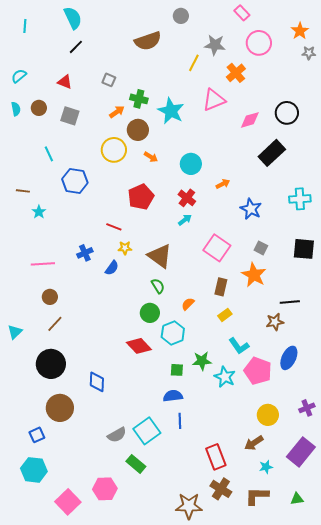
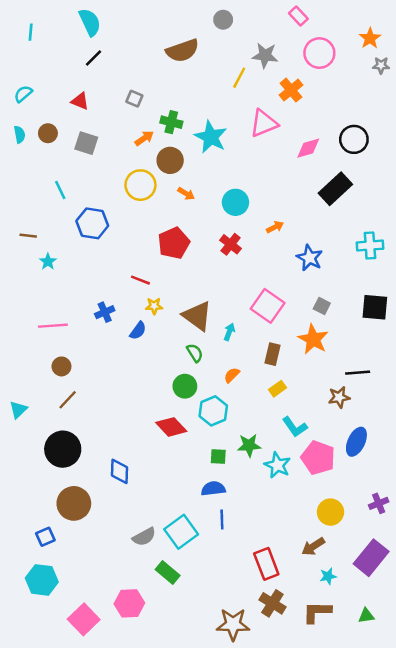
cyan arrow: (185, 220) -> (229, 332), moved, turned -32

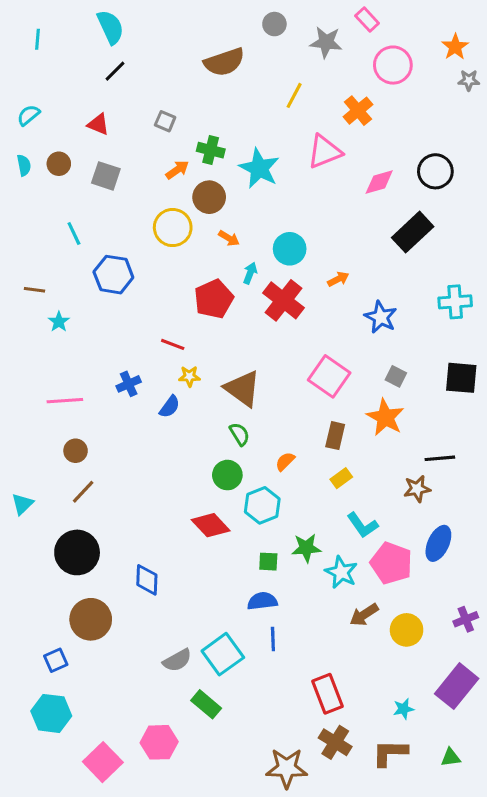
gray star: (265, 56) -> (326, 42), moved
red cross: (231, 244) -> (284, 300), size x1.5
cyan arrow: (229, 332) -> (250, 273), moved
brown arrow: (313, 547) -> (364, 615), moved

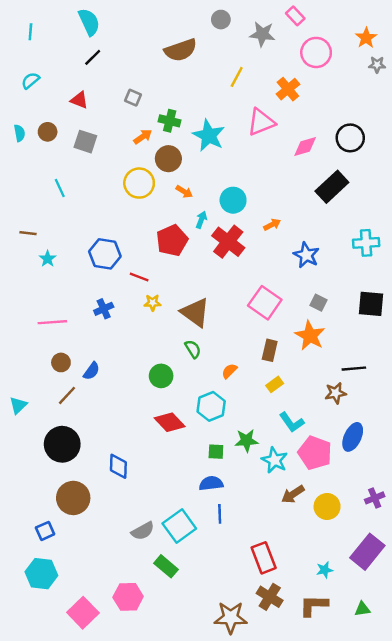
cyan semicircle: (28, 115) -> (30, 81), moved
blue hexagon: (113, 275) -> (105, 254), moved
blue semicircle: (170, 407) -> (91, 371), moved
green circle: (227, 475) -> (161, 376), moved

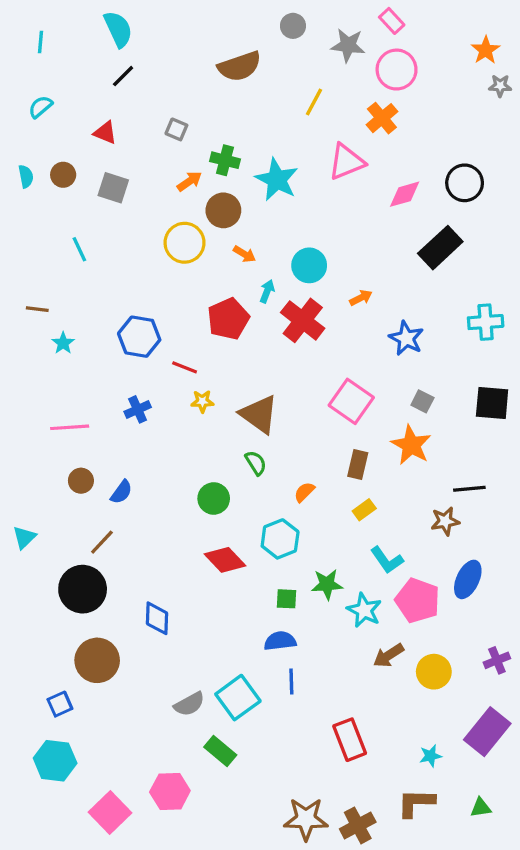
pink circle: (316, 52) -> (397, 70), moved
brown line: (67, 395) -> (102, 542), moved
brown cross: (270, 597) -> (358, 825), moved, turned 30

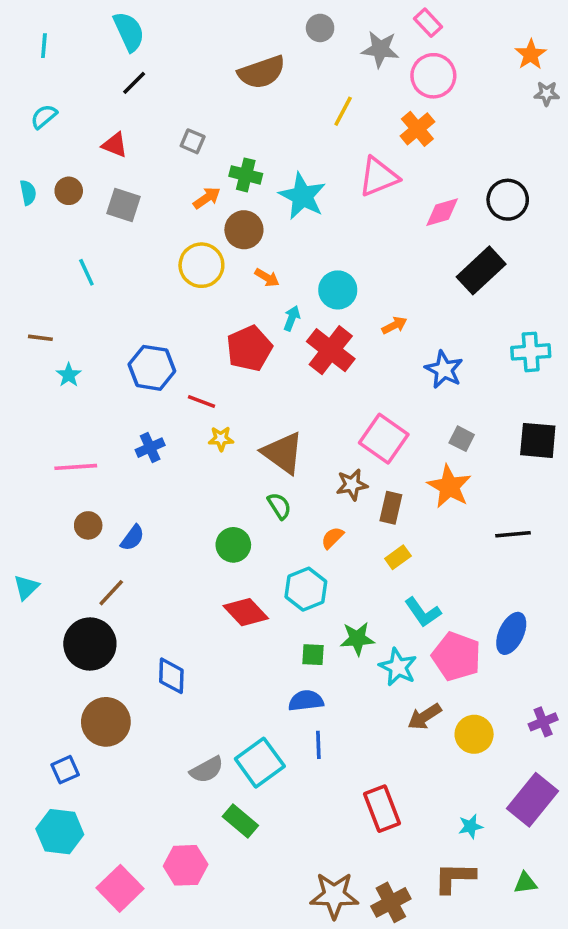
brown star: (445, 521) -> (352, 485), moved

